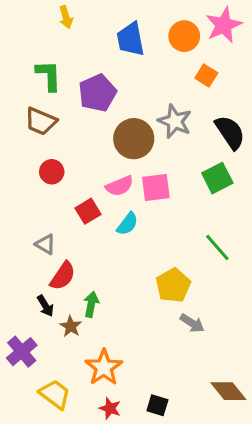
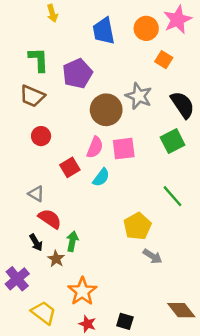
pink semicircle: (120, 186) -> (95, 147), turned -45
red semicircle: (63, 276) -> (50, 219), turned -90

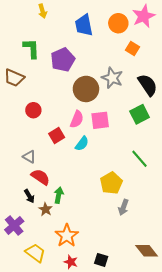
brown trapezoid: (32, 96) -> (14, 78), moved
gray arrow: (152, 256) -> (123, 207), turned 77

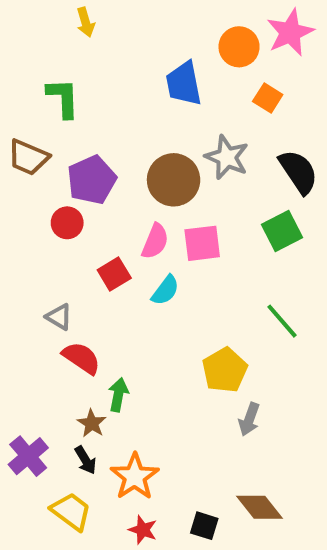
blue trapezoid: (84, 25) -> (184, 84), moved
purple pentagon: (63, 60) -> (92, 180), moved
black arrow: (29, 196) -> (86, 460), moved
brown diamond: (147, 251) -> (260, 507), moved

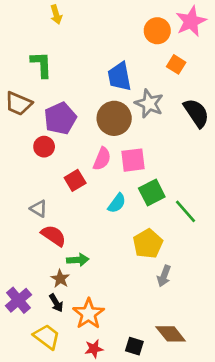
blue trapezoid: (184, 84) -> (120, 77), moved
green square: (282, 231) -> (152, 192), moved
cyan semicircle: (165, 290) -> (117, 203), moved
green arrow: (118, 395) -> (78, 260), turned 75
red star: (143, 530) -> (94, 349), turned -30

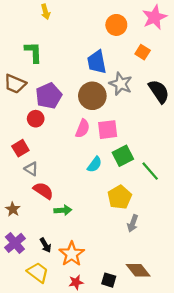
orange circle: (157, 31) -> (116, 25), moved
red square: (75, 180) -> (20, 148), moved
brown star: (60, 279) -> (13, 209), moved

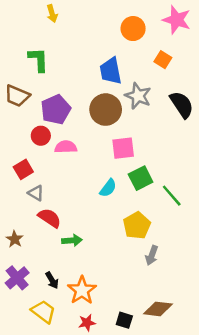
pink star: (155, 17) -> (177, 20), turned -30
pink semicircle: (83, 129) -> (66, 147), moved, turned -114
brown diamond: (138, 270) -> (158, 309), turned -45

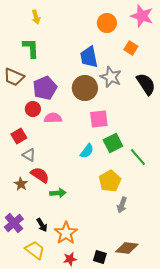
yellow arrow: (52, 14) -> (36, 17), moved
brown star: (15, 239) -> (21, 184), moved

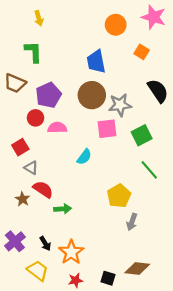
gray star: (111, 77) -> (120, 105), moved, turned -30
green square: (113, 143) -> (142, 135), moved
cyan semicircle: (87, 151) -> (84, 157), moved

